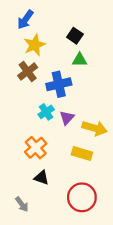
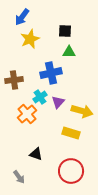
black square: (75, 36) -> (65, 31), turned -32
brown cross: (28, 72) -> (14, 80), moved, turned 30
orange cross: (36, 148) -> (27, 114), moved

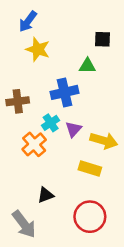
black square: (65, 31) -> (103, 39), moved
yellow star: (30, 39) -> (38, 49), turned -30
black triangle: (36, 154) -> (46, 195), turned -40
gray arrow: (19, 177) -> (24, 224), size x1.6

